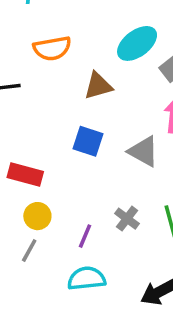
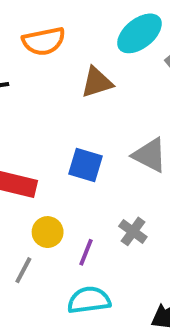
blue square: (88, 141) -> (86, 165), moved
yellow circle: (37, 216) -> (48, 232), moved

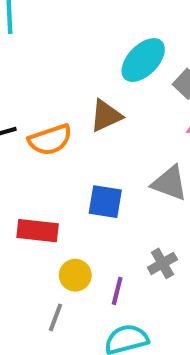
orange semicircle: (44, 41) -> (50, 140), moved
gray cross: (133, 231) -> (162, 263), turned 32

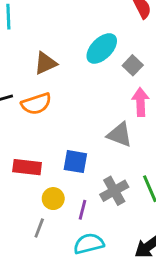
brown triangle: (106, 116) -> (45, 63), moved
blue square: (105, 202) -> (75, 162), moved
gray cross: (162, 263) -> (114, 191), size x1.4

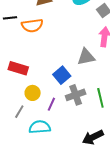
gray triangle: (120, 135) -> (86, 57), turned -42
blue square: (75, 162) -> (62, 75), moved, turned 30
cyan semicircle: (89, 244) -> (40, 127), moved

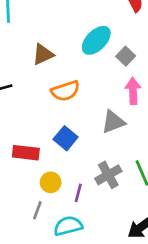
orange semicircle: (32, 25) -> (65, 91), moved
blue square: (62, 75) -> (66, 138), moved

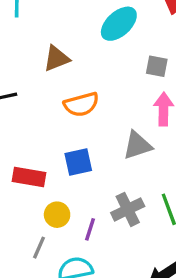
cyan ellipse: (96, 40) -> (119, 24), moved
gray square: (126, 56) -> (157, 66), turned -36
blue square: (66, 138) -> (78, 162), turned 35

